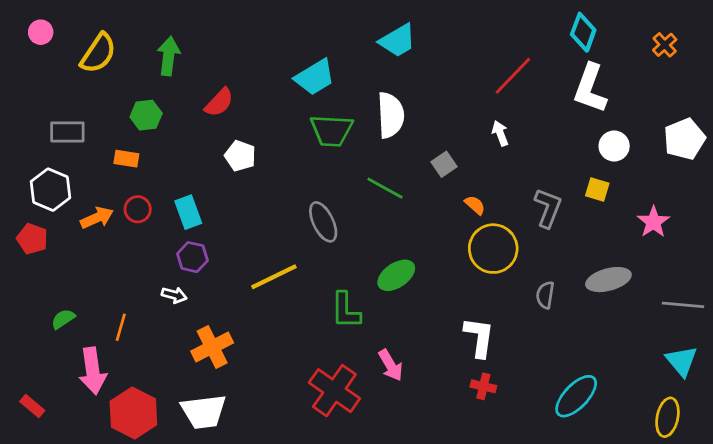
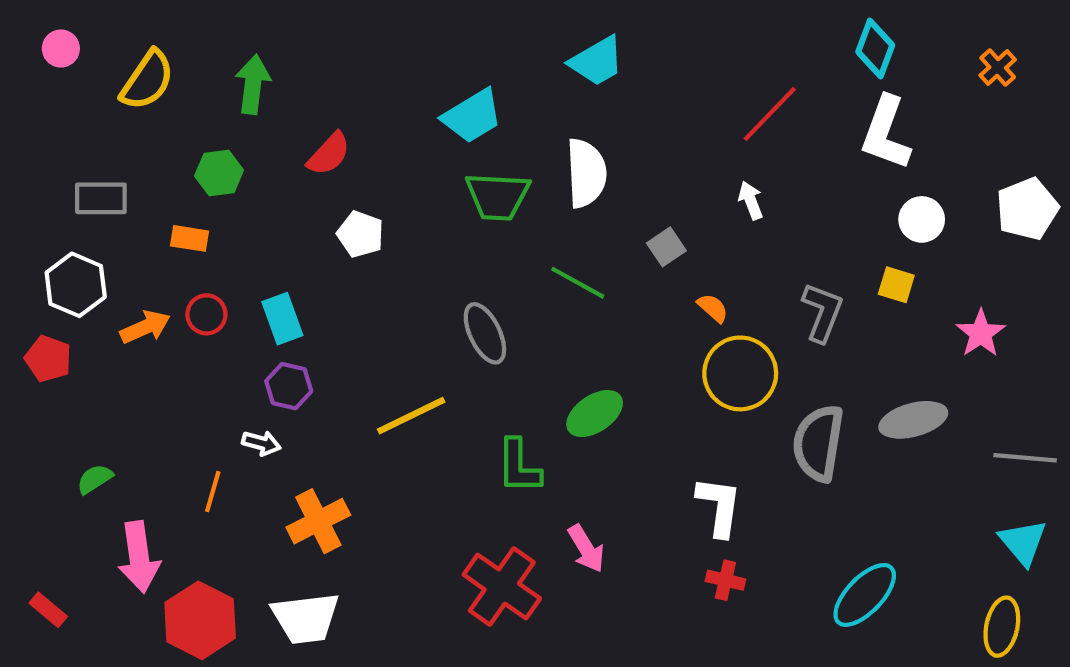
gray semicircle: (545, 295) -> (818, 443), size x1.8
orange line: (121, 327) -> (213, 492), moved

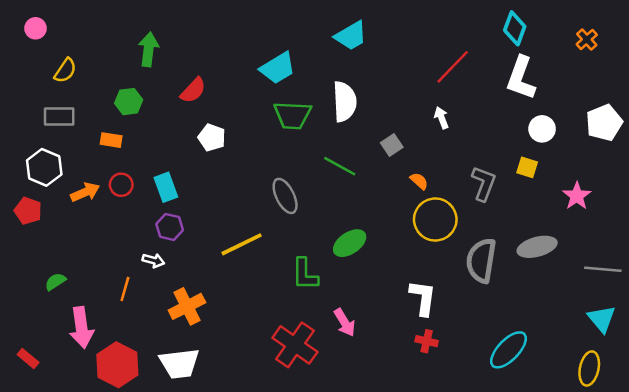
yellow semicircle: (147, 80) -> (65, 71), moved, size x0.7

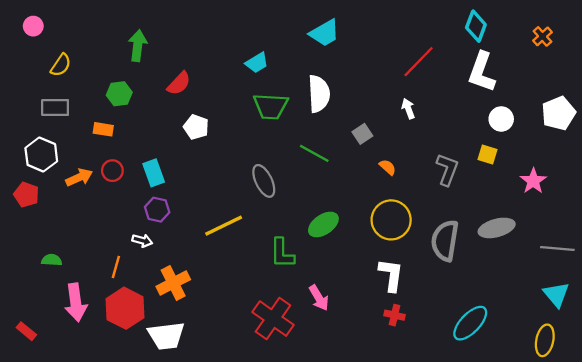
cyan trapezoid: (278, 68) -> (257, 63), size x0.7
yellow circle: (435, 220) -> (391, 220), moved
green semicircle: (55, 282) -> (52, 260), turned 36
red hexagon: (117, 365) -> (125, 308), moved

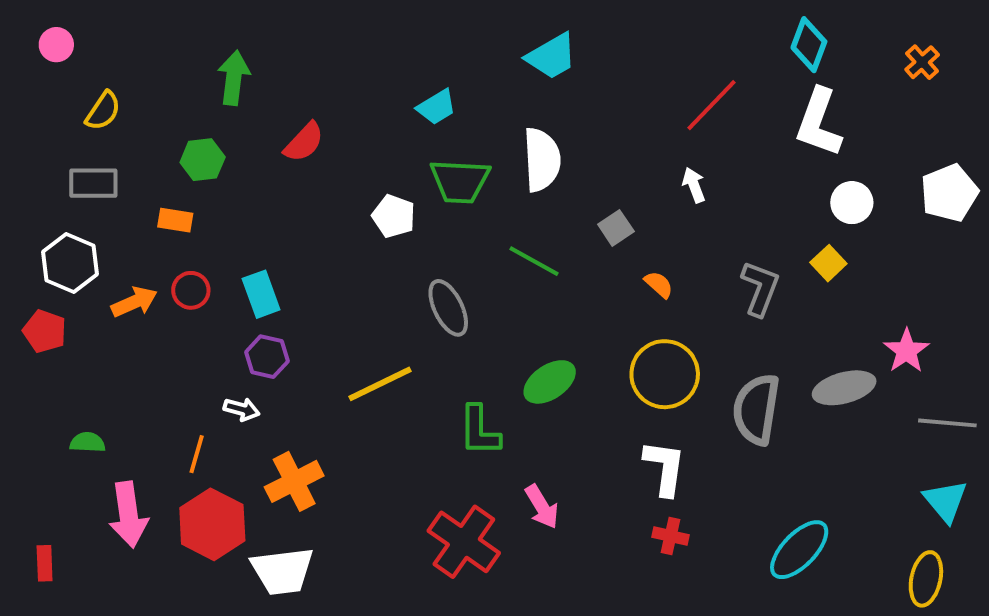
white pentagon: (196, 127) -> (394, 216), moved
yellow square: (487, 155) -> (828, 263), turned 30
pink star: (533, 181) -> (906, 351), moved
red rectangle: (26, 331) -> (45, 563), turned 48

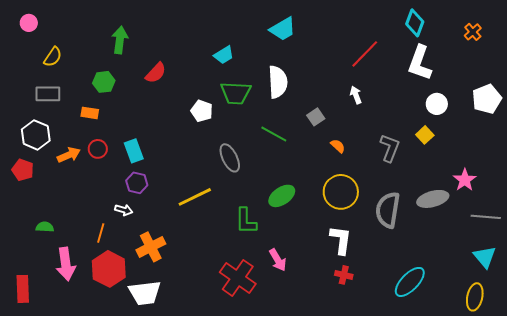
red rectangle: (45, 563) -> (23, 289), size x1.5

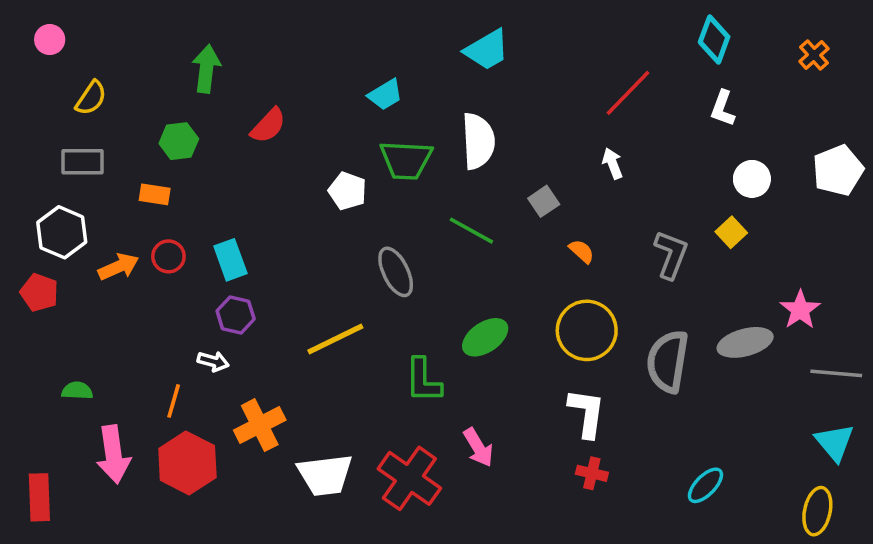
white L-shape: (420, 63) -> (723, 108), size x0.6
cyan ellipse: (410, 282) -> (705, 485), size x0.7
white trapezoid: (145, 293) -> (325, 475), moved

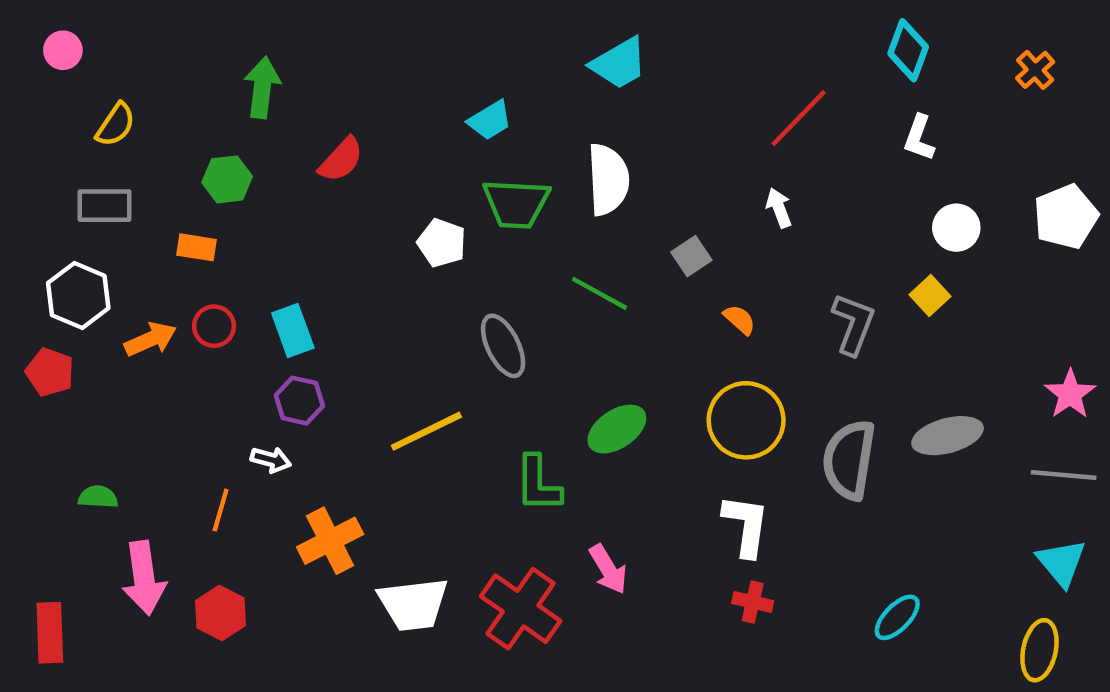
pink star: (800, 310) -> (1070, 394), moved
red hexagon: (187, 463) -> (221, 613), moved, size x0.7

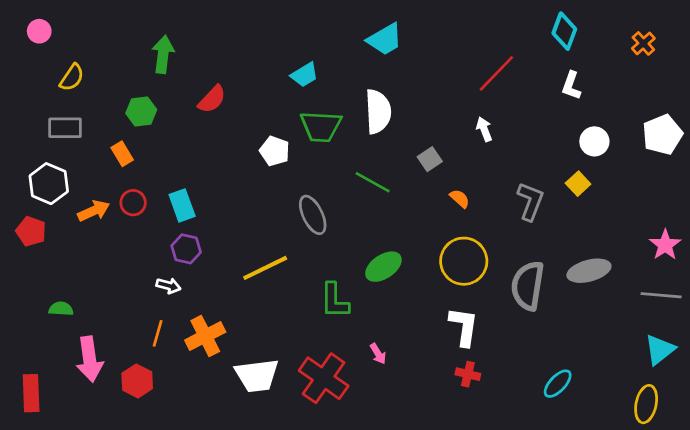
orange rectangle: (196, 247) -> (122, 154), turned 50
orange line: (221, 510) -> (158, 333), moved
cyan triangle: (1061, 563) -> (660, 350), turned 32
pink arrow: (608, 569) -> (378, 354), size x0.7

